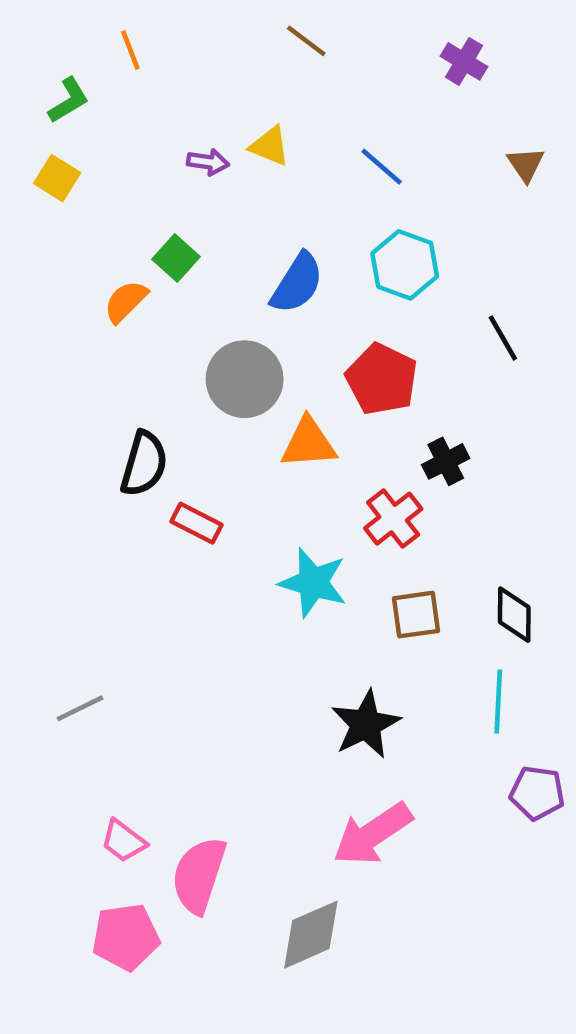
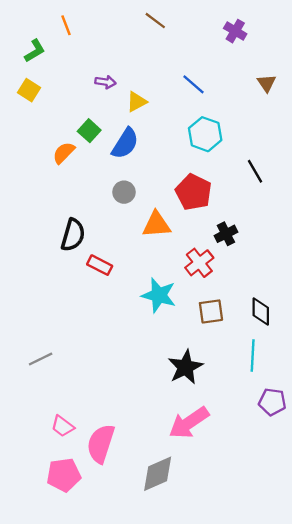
yellow triangle: (270, 146) -> (137, 102), moved, turned -50
blue semicircle: (297, 283) -> (125, 143), moved
gray circle: (245, 379) -> (124, 192), size x0.6

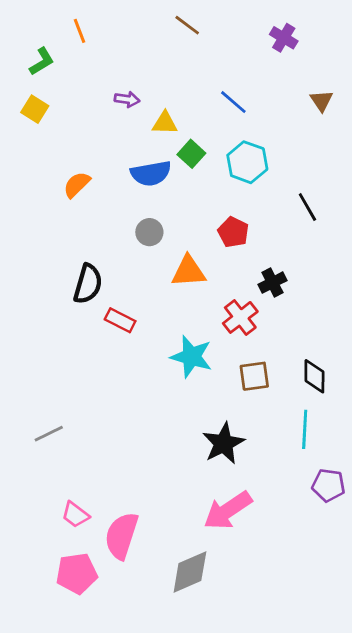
yellow triangle: (137, 102) -> (165, 123), turned 30
green square: (89, 131) -> (191, 154), moved
blue semicircle: (125, 143) -> (151, 173), turned 48
red pentagon: (194, 192) -> (233, 232), size x0.7

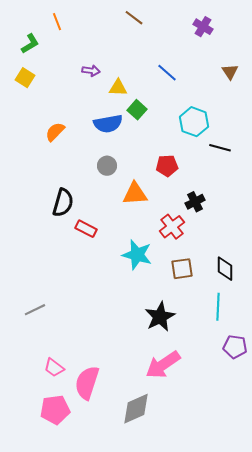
cyan hexagon: (247, 162) -> (194, 122), moved
black line: (307, 207) -> (220, 148), turned -45
red pentagon: (233, 232) -> (167, 166), turned -30

